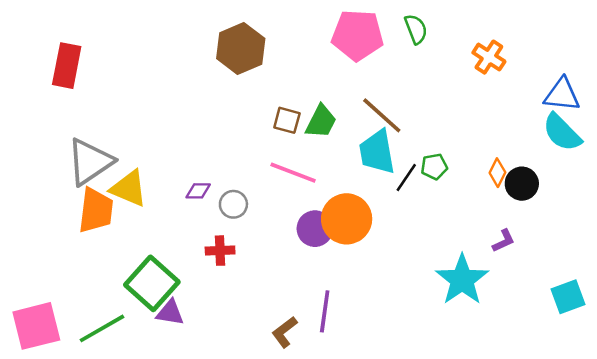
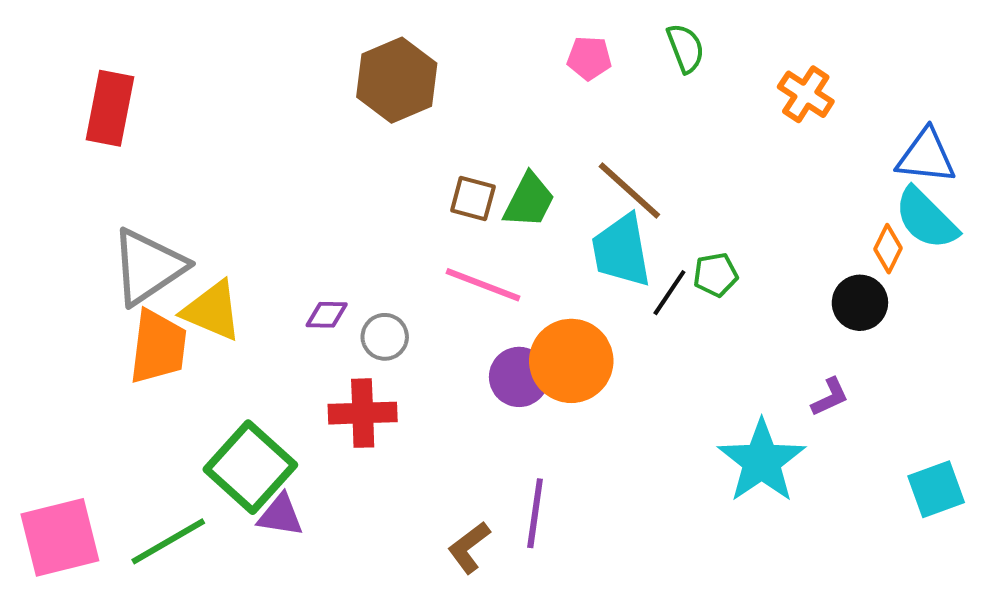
pink pentagon: (358, 35) -> (589, 58), size x0.5
orange diamond: (497, 173) -> (888, 249), moved
red cross: (220, 251) -> (363, 413), size x1.4

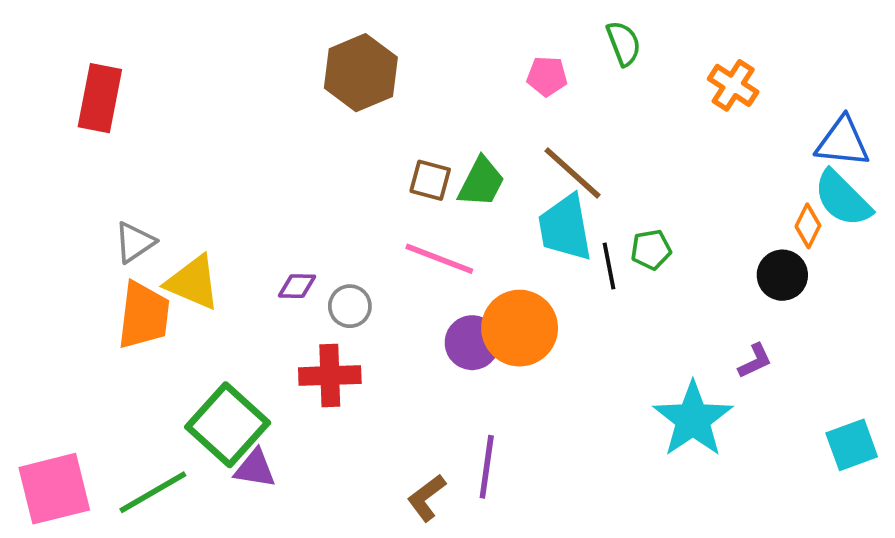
pink pentagon: (589, 58) -> (547, 76), moved
gray triangle: (148, 267) -> (135, 242), size x0.6
black line: (669, 293) -> (609, 266), turned -45

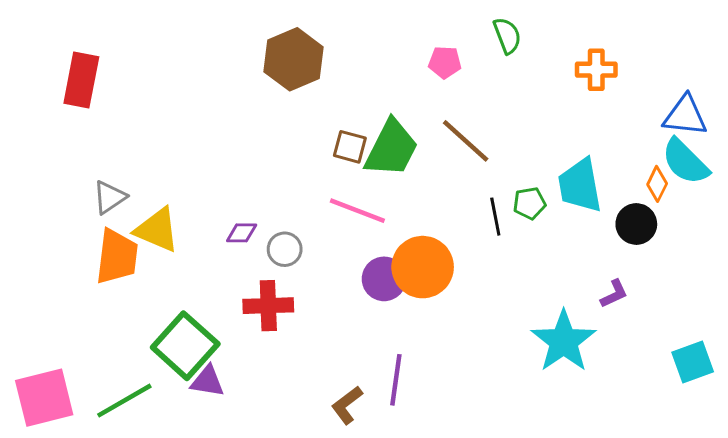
orange cross: (733, 85) -> (596, 70), turned -33
green trapezoid: (481, 182) -> (391, 148), size x1.4
cyan trapezoid: (565, 228) -> (580, 185), moved

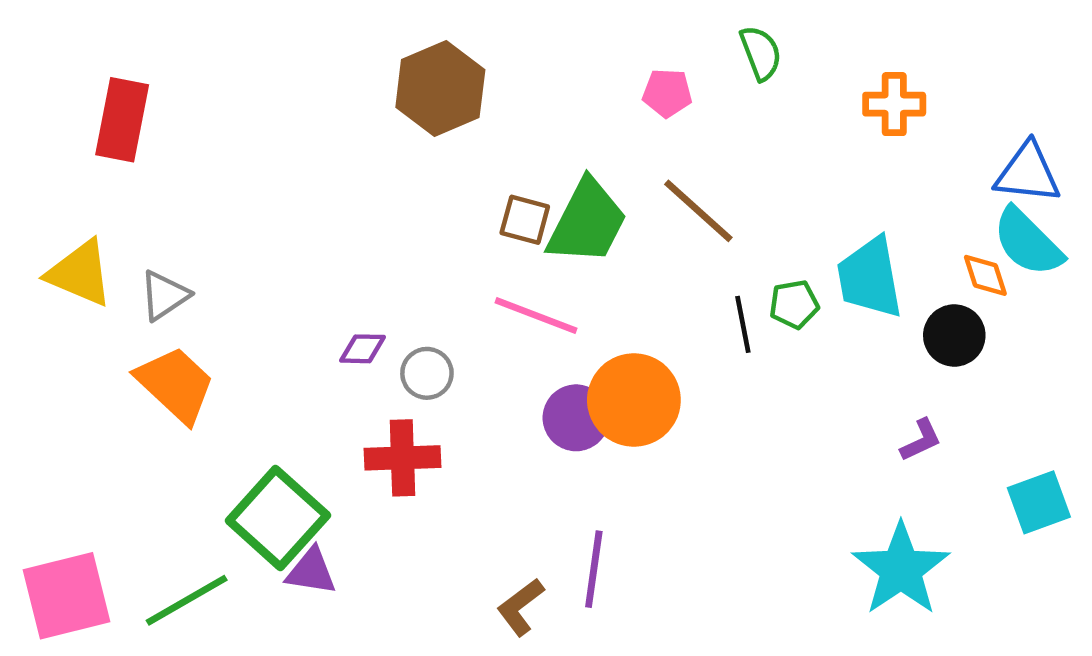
orange diamond: (657, 184) -> (985, 275), turned -44
yellow triangle: (157, 230) -> (80, 273), moved
orange trapezoid: (117, 257) -> (176, 384), turned -54
cyan star: (564, 341) -> (901, 569), moved
cyan square: (693, 362) -> (1039, 502), moved

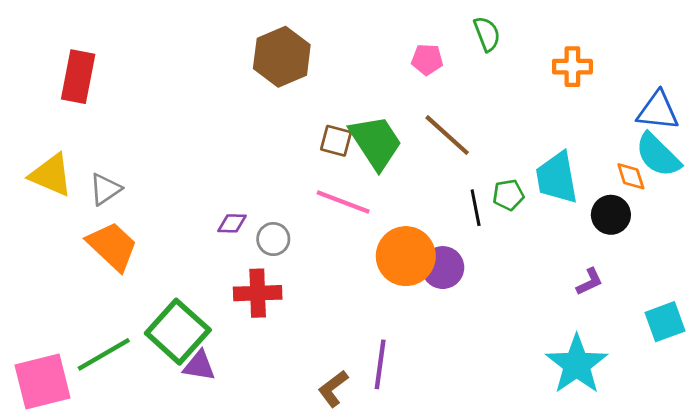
green trapezoid: (587, 222) -> (376, 142), turned -60
purple circle: (576, 418) -> (443, 268), moved
green line: (187, 600) -> (104, 354), moved

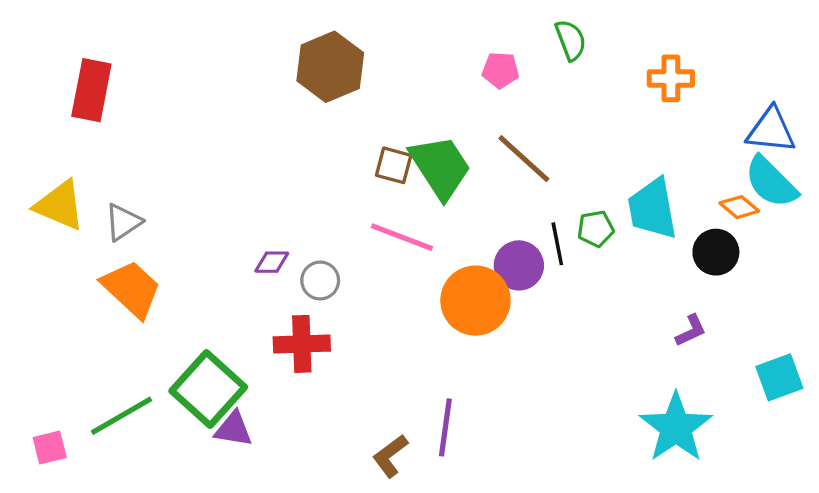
orange diamond: (631, 176) -> (739, 207), turned -32
purple circle: (443, 268) -> (519, 265), moved
pink square: (43, 381) -> (50, 447), size x0.5

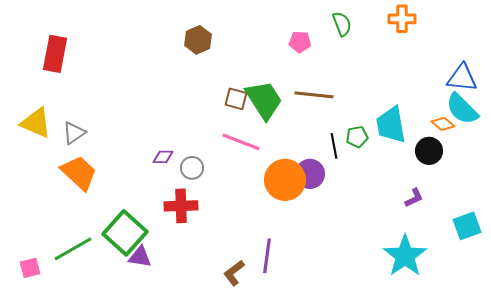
brown hexagon: (330, 67) -> (198, 40), size x0.7
orange cross: (671, 78) -> (402, 19), moved
brown line: (524, 159) -> (314, 95), turned -36
purple circle: (519, 265) -> (310, 174), moved

